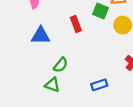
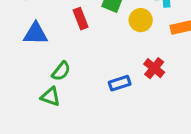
blue rectangle: (99, 85) -> (120, 83), moved

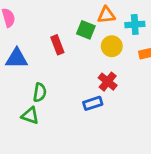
red cross: (154, 68) -> (108, 82), moved
green semicircle: (61, 71) -> (40, 92), turned -30

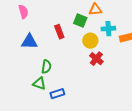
cyan cross: (135, 24) -> (108, 29), moved
yellow circle: (112, 46) -> (90, 41), moved
blue rectangle: (93, 103) -> (57, 94), moved

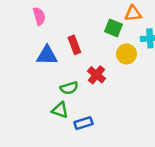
red rectangle: (59, 32) -> (74, 45), moved
red cross: (96, 59) -> (97, 75), moved
green semicircle: (46, 67) -> (69, 88), turned 64

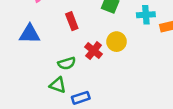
yellow circle: (126, 54) -> (117, 42), moved
blue triangle: (47, 55) -> (30, 34), moved

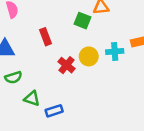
cyan cross: (146, 15) -> (115, 51), moved
green semicircle: (67, 63) -> (13, 77), moved

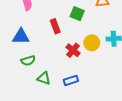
green square: (83, 21) -> (77, 14), moved
blue rectangle: (54, 111) -> (71, 80), moved

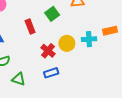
green square: (77, 14) -> (52, 14), turned 32
blue rectangle: (71, 80) -> (51, 73), moved

